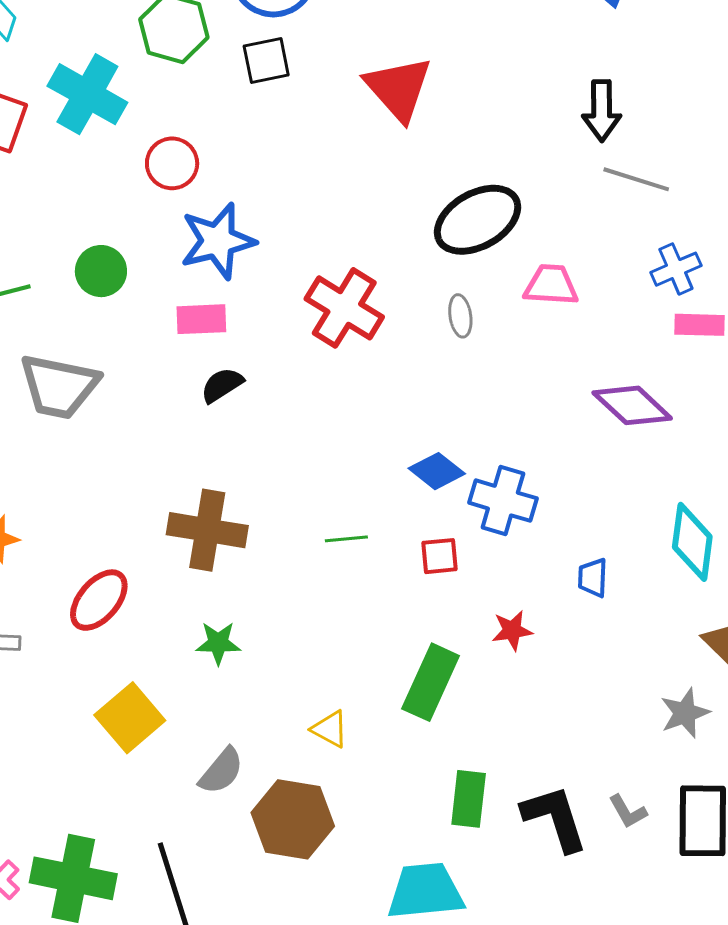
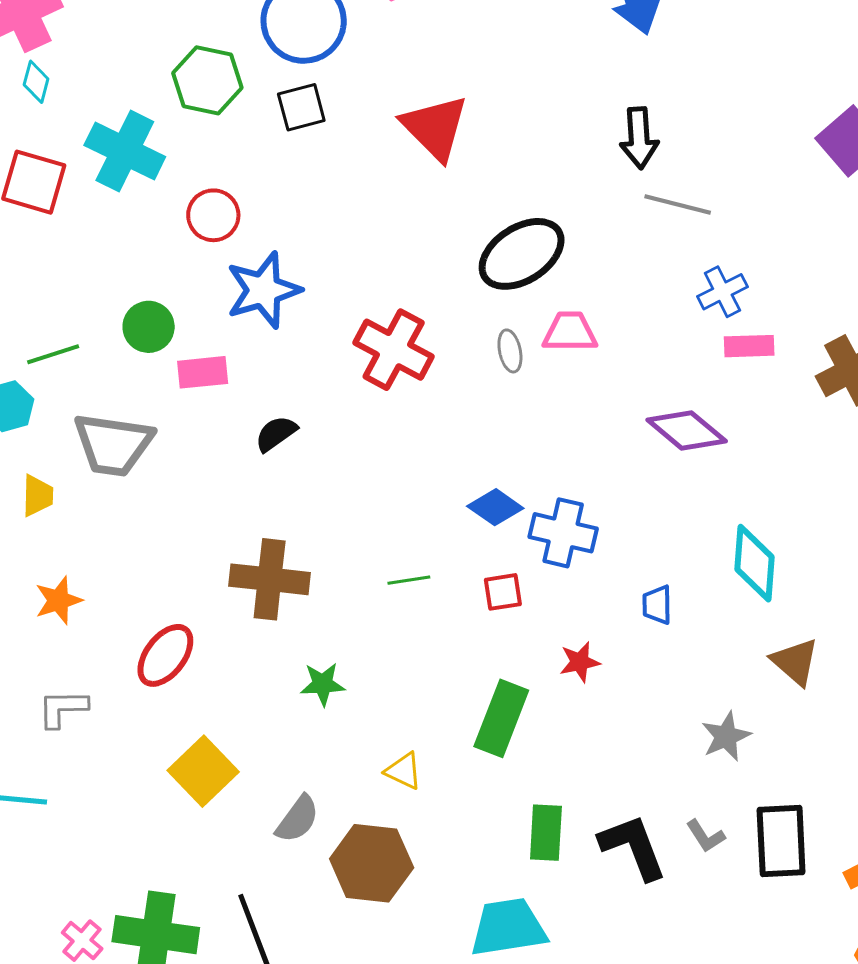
pink trapezoid: (551, 285) -> (570, 332), moved
pink rectangle: (201, 319) -> (203, 372), moved
green star: (218, 643) -> (323, 684), moved
gray star: (685, 713) -> (726, 736), moved

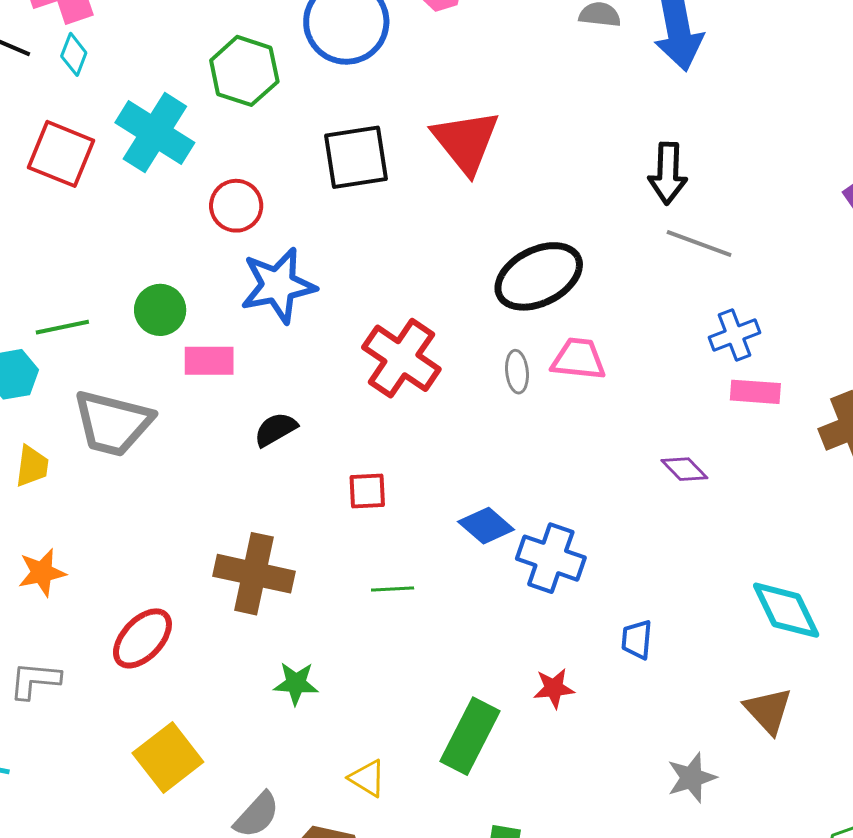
black square: (301, 107) -> (356, 157), moved, size x1.4
purple diamond: (687, 430) -> (684, 469), size x0.6
cyan diamond: (755, 563) -> (786, 610), moved, turned -36
red square: (503, 592) -> (367, 491), moved

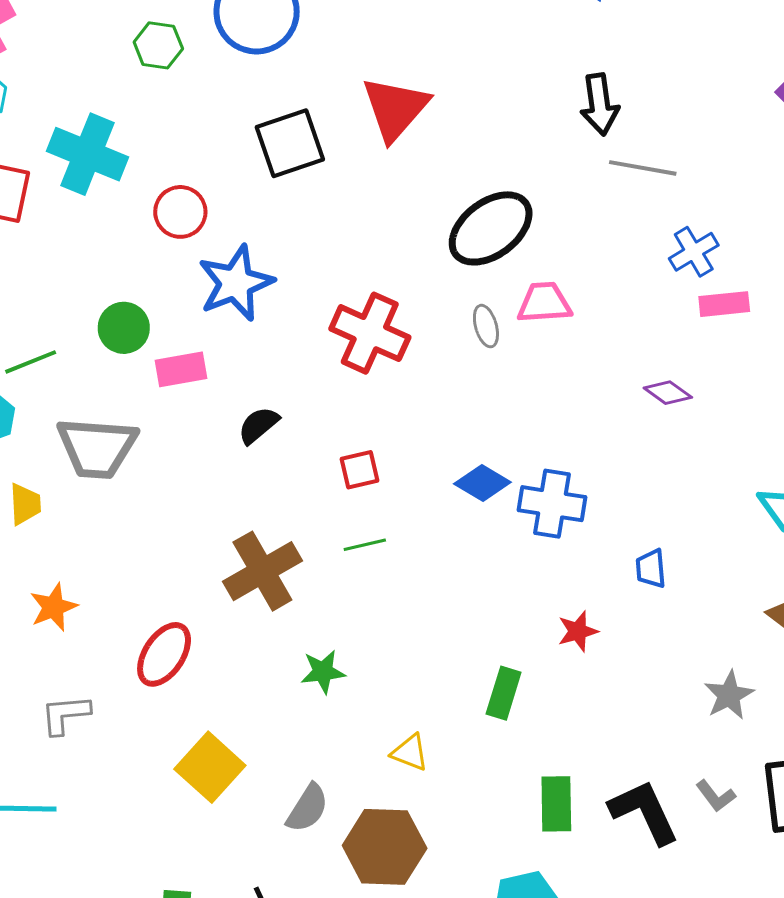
green hexagon: (244, 71) -> (158, 45), moved, size x0.7
red triangle: (466, 142) -> (395, 108), turned 30
brown cross: (254, 574) -> (262, 571), turned -32
green line: (393, 589) -> (365, 545), moved
green rectangle: (470, 736) -> (504, 693), size x0.7

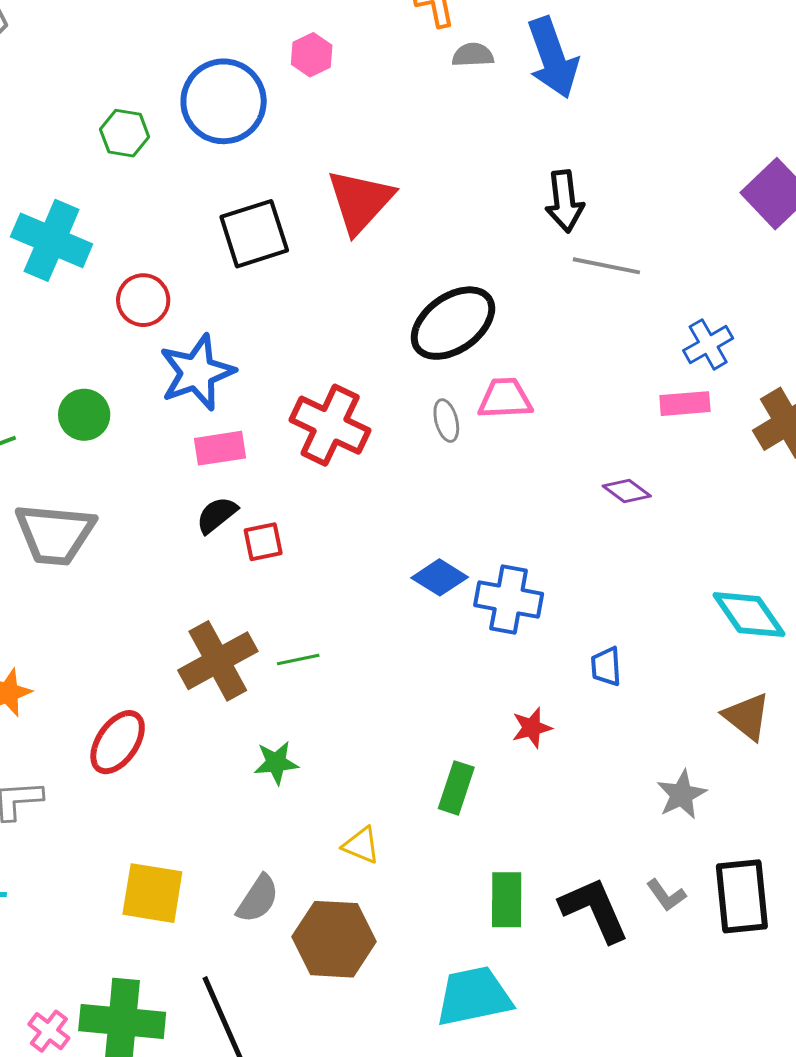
blue cross: (694, 252) -> (708, 344), moved
pink rectangle: (181, 369) -> (220, 448), moved
red square: (359, 470) -> (263, 542), moved
green line: (365, 545) -> (298, 659), moved
yellow square: (210, 767) -> (152, 893), moved, turned -34

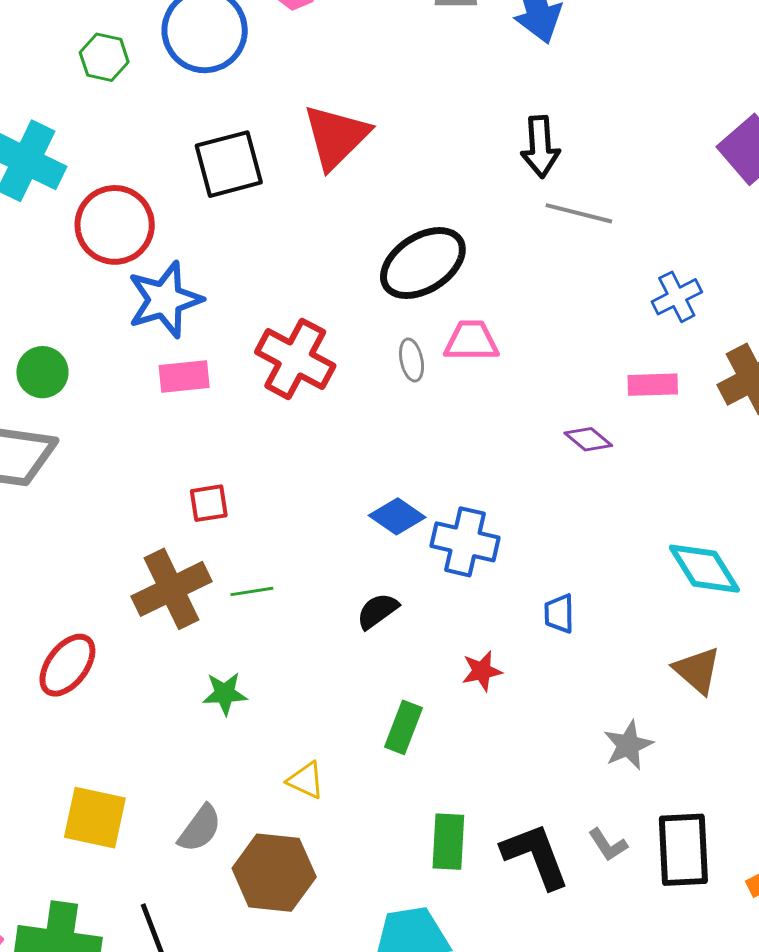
red circle: (143, 300) -> (115, 225), size x1.5
pink rectangle: (685, 404) -> (653, 385), moved
green circle: (84, 415) -> (42, 372), moved
black semicircle: (217, 515) -> (377, 611), moved
red square: (263, 542) -> (209, 503), moved

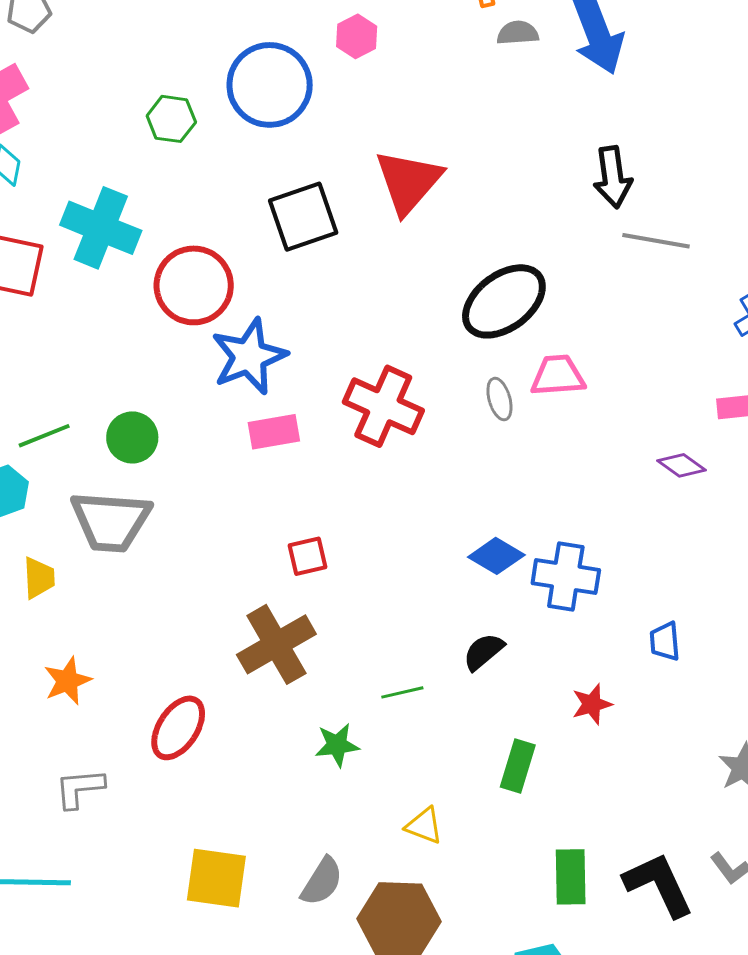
green line: (252, 591) -> (402, 692), moved

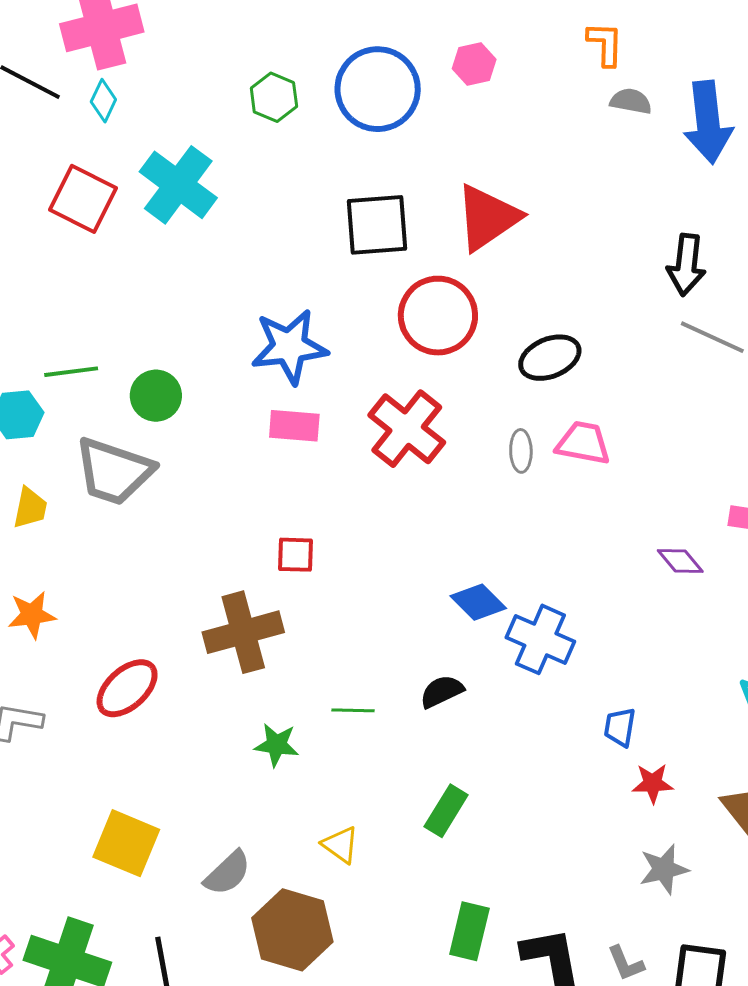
red circle: (194, 285) -> (438, 316), moved
black ellipse: (504, 301) -> (550, 358), size x0.7
red star: (592, 704) -> (653, 783), moved

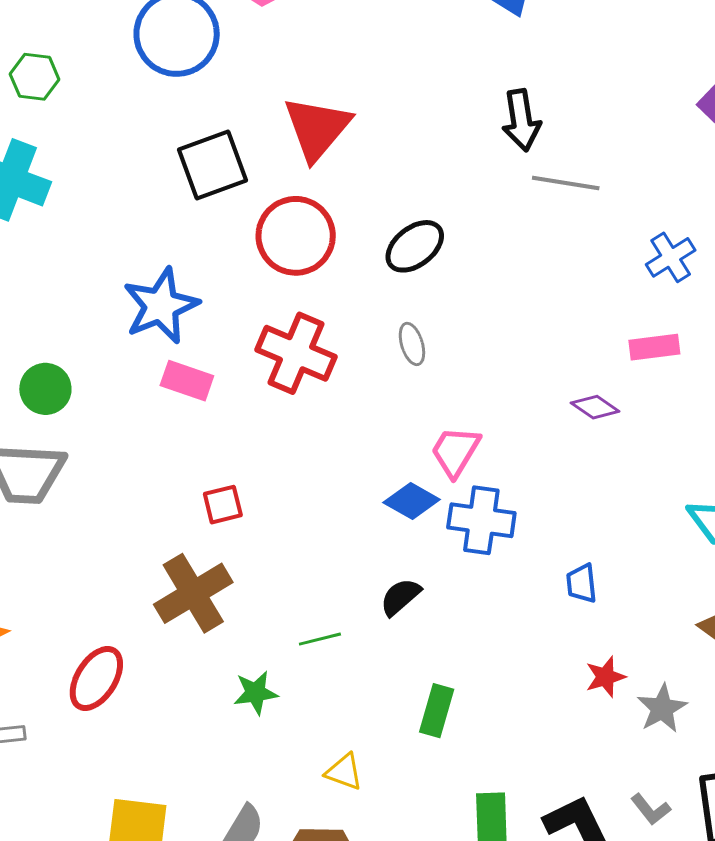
green hexagon: (274, 97) -> (35, 77), moved
pink rectangle: (294, 426) -> (187, 381), turned 30
pink trapezoid: (583, 443) -> (455, 452), moved, turned -54
red star: (653, 783) -> (605, 677), moved

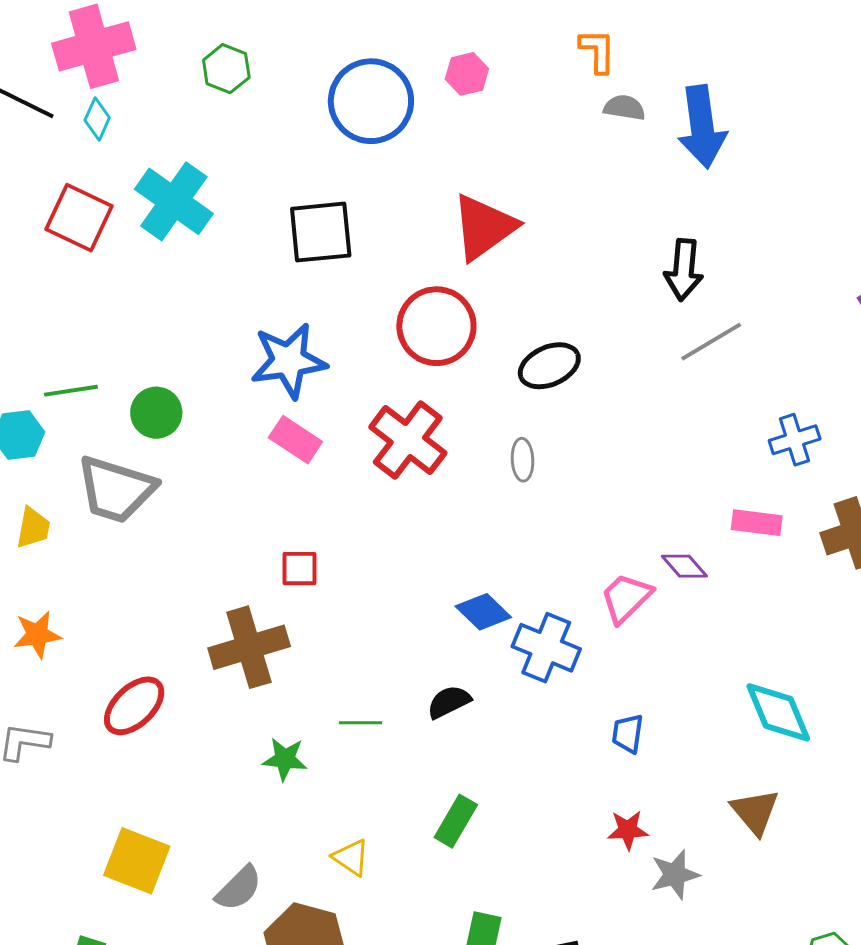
green hexagon: (35, 77) -> (226, 69), moved
black square: (213, 165) -> (321, 232), moved
gray line: (566, 183) -> (711, 342), turned -54
pink trapezoid: (455, 452) -> (626, 598), moved

